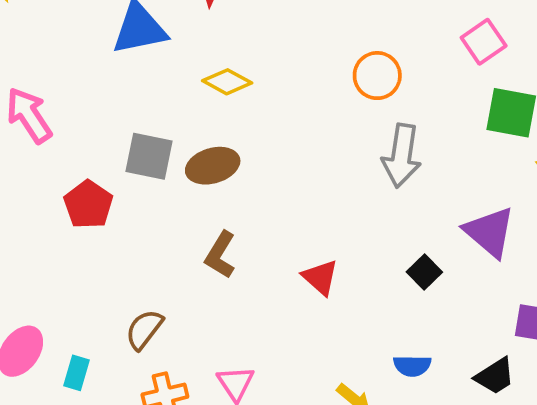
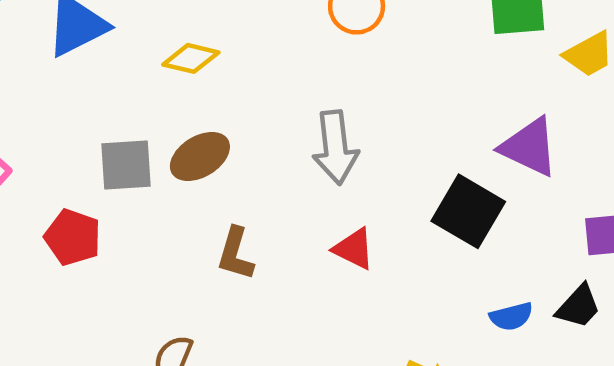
gray arrow: (402, 156) -> (335, 147), moved
black square: (424, 272) -> (468, 211), size x1.8
blue semicircle: (412, 366) -> (511, 316), moved

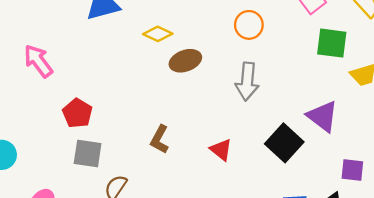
gray arrow: (335, 147) -> (247, 81), moved
brown ellipse: (200, 156) -> (185, 61), moved
gray square: (126, 165) -> (88, 154), moved

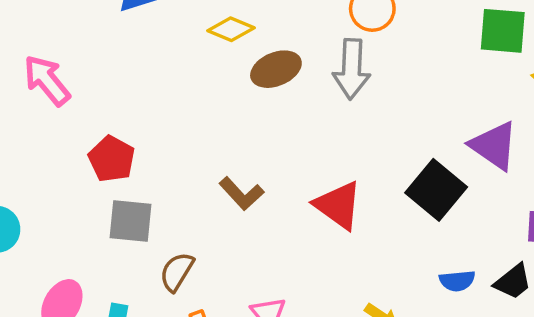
gray arrow: (247, 81) -> (352, 69), moved
brown L-shape: (160, 139) -> (242, 194), turned -68
red triangle: (221, 150) -> (338, 205), size x1.4

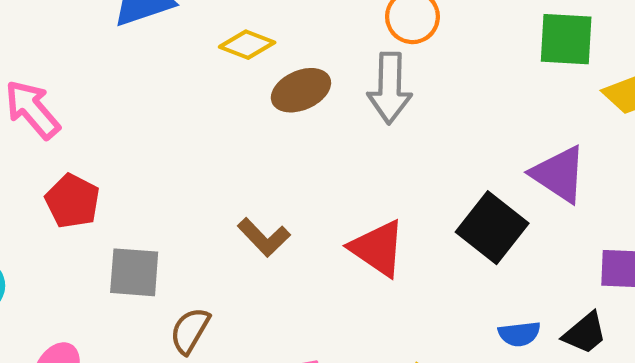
red pentagon: (112, 159) -> (72, 201), moved

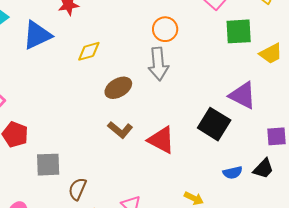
yellow diamond: (247, 45) -> (89, 51), turned -30
brown ellipse: (301, 90) -> (118, 88), moved
brown L-shape: (264, 237) -> (120, 130), moved

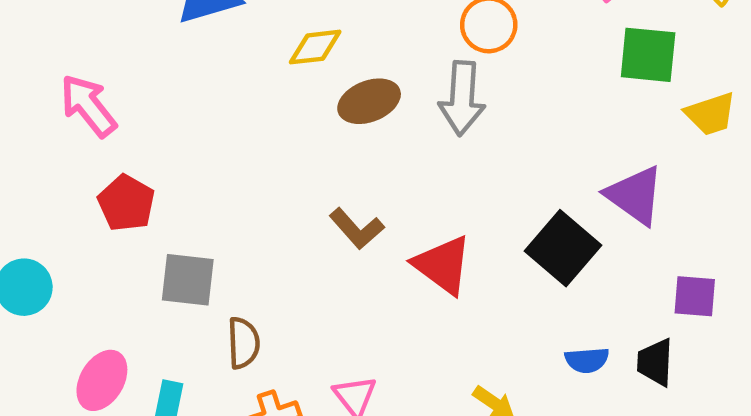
brown ellipse: (118, 88) -> (369, 101), moved
black trapezoid: (263, 169) -> (655, 362), turned 130
brown semicircle: (77, 189) -> (243, 343), turned 145

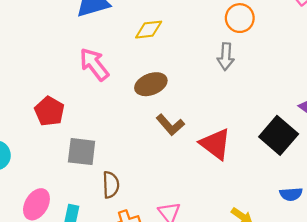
gray arrow: (462, 98) -> (226, 57), size x0.7
brown ellipse: (369, 101) -> (151, 84), moved
pink arrow: (88, 106) -> (94, 64), moved

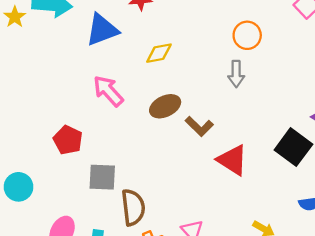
brown L-shape: (170, 125) -> (199, 126), moved
brown semicircle: (111, 185) -> (133, 207), size x1.4

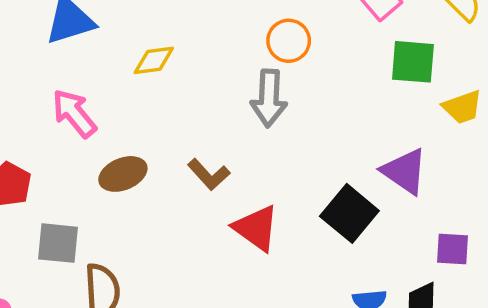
gray arrow: (236, 74) -> (269, 98), size x1.4
brown ellipse: (165, 106) -> (123, 174), moved

